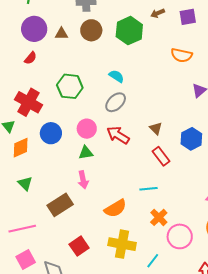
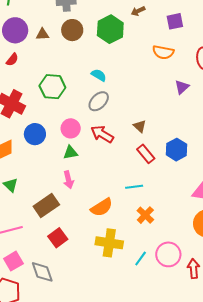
purple square: (188, 17) -> (175, 21), moved
blue hexagon: (191, 139) -> (176, 150), moved
pink circle: (180, 236) -> (168, 254), moved
red square: (79, 246) -> (58, 238), moved

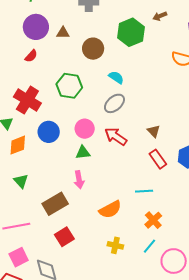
brown circle: (72, 30) -> (93, 49), moved
yellow cross: (109, 243) -> (115, 245), size x0.6
cyan line: (141, 259) -> (149, 246), moved

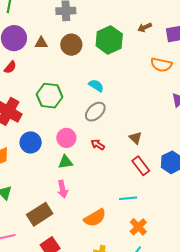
brown arrow: (160, 16) -> (145, 27), moved
brown circle: (93, 49) -> (71, 45), moved
red arrow: (116, 136) -> (98, 145), size x0.6

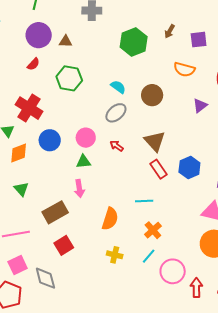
brown arrow: (145, 27) -> (170, 31), turned -40
brown circle: (71, 45) -> (152, 95), moved
green hexagon: (50, 96) -> (69, 78), moved
brown triangle: (135, 138) -> (155, 141), size x1.6
orange semicircle: (95, 218) -> (110, 219), turned -45

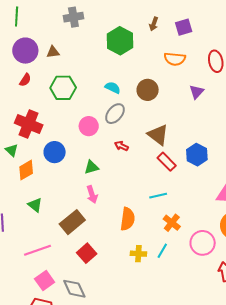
pink circle: (86, 138) -> (89, 126), moved
cyan line: (149, 256) -> (162, 251), moved
pink circle: (173, 271) -> (203, 243), moved

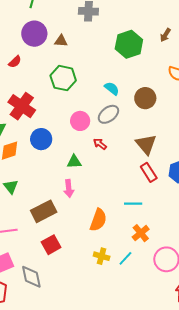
red semicircle: (25, 80) -> (15, 62), moved
red arrow: (121, 146) -> (100, 144), moved

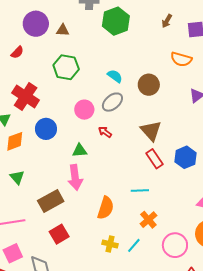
green hexagon: (129, 44) -> (116, 21), moved
pink arrow: (69, 188) -> (75, 177), size x1.4

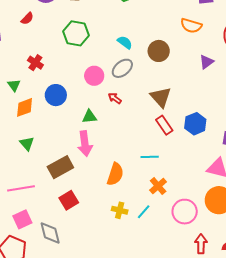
red cross: (26, 97) -> (35, 63), size x0.6

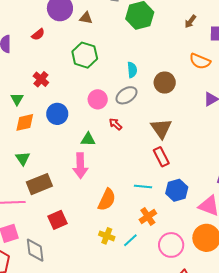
cyan semicircle: (125, 42) -> (132, 70), turned 42
blue hexagon: (195, 124) -> (177, 190), moved
brown rectangle: (60, 167) -> (39, 184), moved

